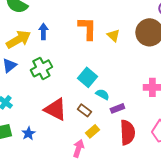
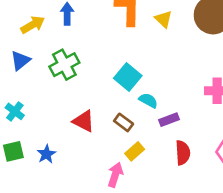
yellow arrow: (18, 39) -> (33, 25), size x0.7
red triangle: (55, 109) -> (84, 121), size x0.7
red semicircle: (127, 132) -> (183, 153), size x0.7

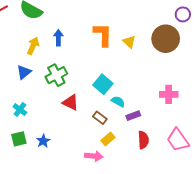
yellow arrow: (33, 25) -> (33, 46), turned -36
red triangle: (84, 121) -> (71, 102), moved
pink arrow: (115, 175) -> (94, 156), turned 78

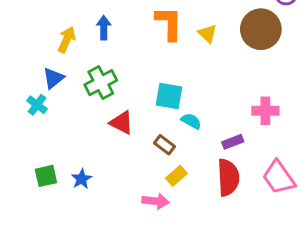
cyan square: (103, 84) -> (169, 96), turned -30
cyan cross: (20, 110) -> (37, 105), moved
purple rectangle: (133, 116) -> (233, 142), moved
red semicircle: (143, 140) -> (228, 177), size x1.4

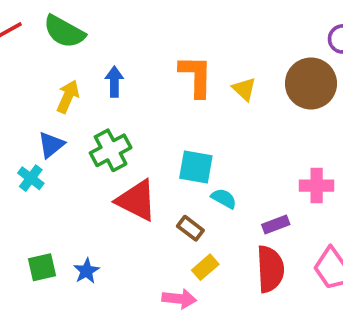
red triangle: (122, 123) -> (137, 200), size x1.4

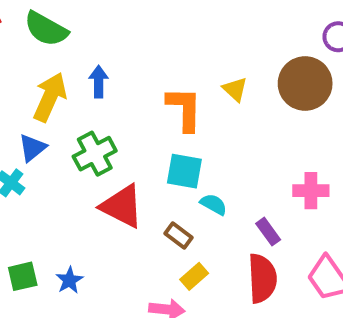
orange L-shape: (196, 76) -> (184, 109), moved
yellow arrow: (68, 96) -> (50, 97), size x1.4
purple rectangle: (276, 225) -> (268, 232), turned 75

